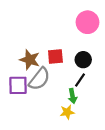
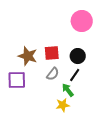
gray semicircle: (39, 79) -> (53, 74), moved, size x0.6
green arrow: (73, 96) -> (68, 90), turned 152

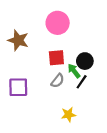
pink circle: (82, 21) -> (58, 23), moved
brown star: (28, 56) -> (18, 40), moved
green arrow: (68, 90) -> (74, 71), moved

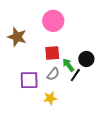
black circle: (85, 61) -> (86, 59), moved
purple square: (18, 87) -> (29, 80), moved
yellow star: (68, 115) -> (50, 98), moved

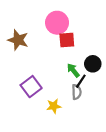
red square: (52, 53) -> (67, 40), moved
gray semicircle: (53, 74) -> (77, 92), moved, turned -40
purple square: (29, 80) -> (31, 87), turned -36

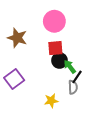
red square: (67, 40) -> (55, 48), moved
black circle: (93, 64) -> (59, 60), moved
purple square: (31, 87) -> (14, 79), moved

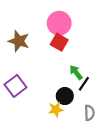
red square: (55, 48) -> (59, 42), moved, turned 35
black circle: (59, 60) -> (65, 96), moved
gray semicircle: (73, 87) -> (89, 113), moved

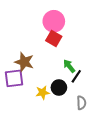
brown star: (19, 41) -> (24, 62), moved
purple square: (15, 86) -> (14, 78), turned 30
yellow star: (56, 109) -> (43, 93), moved

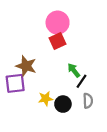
red square: (54, 39) -> (58, 41), turned 35
black circle: (59, 87) -> (63, 104), moved
gray semicircle: (81, 103) -> (88, 101), moved

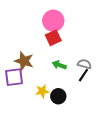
green arrow: (74, 70) -> (59, 65), moved, turned -32
black line: (81, 81) -> (83, 75), moved
gray semicircle: (88, 101) -> (84, 64), moved, turned -72

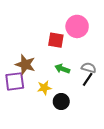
pink circle: (53, 21) -> (77, 26), moved
red square: (53, 38) -> (56, 40), turned 35
yellow star: (42, 91) -> (44, 88), moved

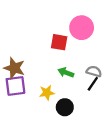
brown star: (25, 64) -> (14, 68), moved

